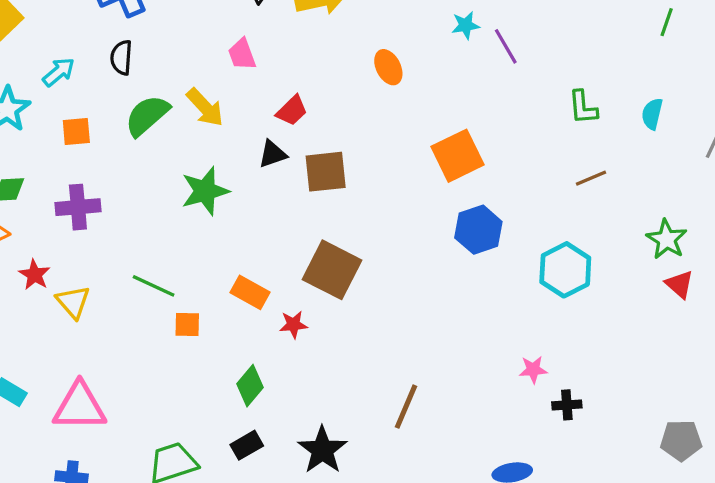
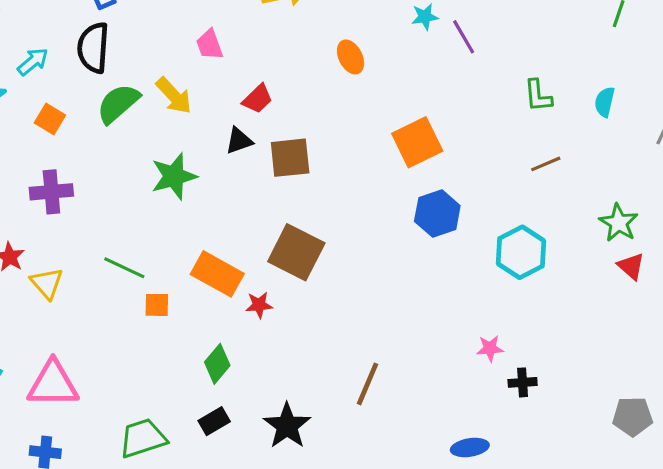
black semicircle: (121, 58) -> (93, 48), size x1.5
orange square: (76, 132) -> (50, 119), turned 36
orange rectangle: (250, 292) -> (217, 274), size x1.4

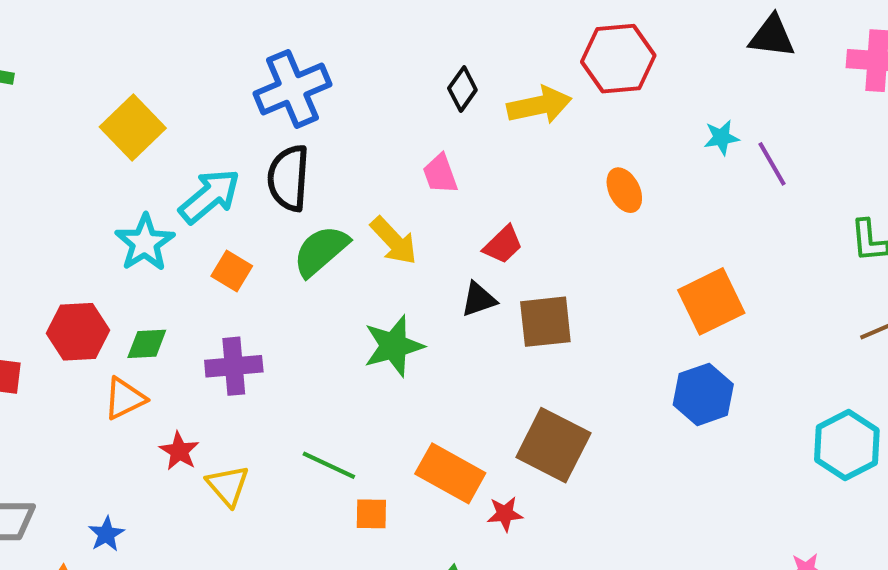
cyan arrow: (33, 62) -> (210, 196), size x1.5
blue hexagon: (437, 214) -> (703, 394), moved

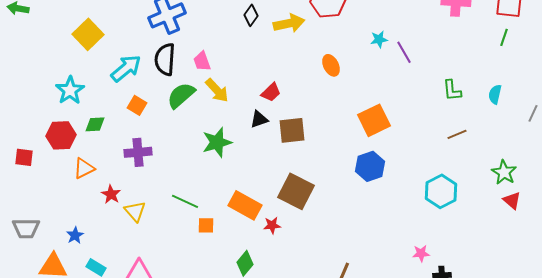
pink trapezoid: (440, 174) -> (202, 61), moved
cyan star: (145, 243) -> (70, 90), moved
green diamond: (147, 344) -> (95, 124), moved

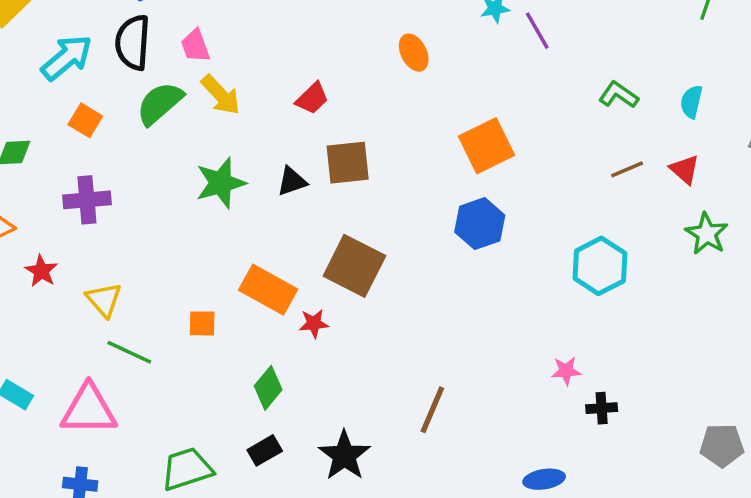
green L-shape: (452, 90) -> (619, 95), turned 130
black triangle: (259, 119) -> (292, 181), moved
red triangle: (512, 200) -> (685, 169), moved
green line: (185, 201) -> (129, 352), moved
yellow triangle: (135, 211) -> (104, 300), moved

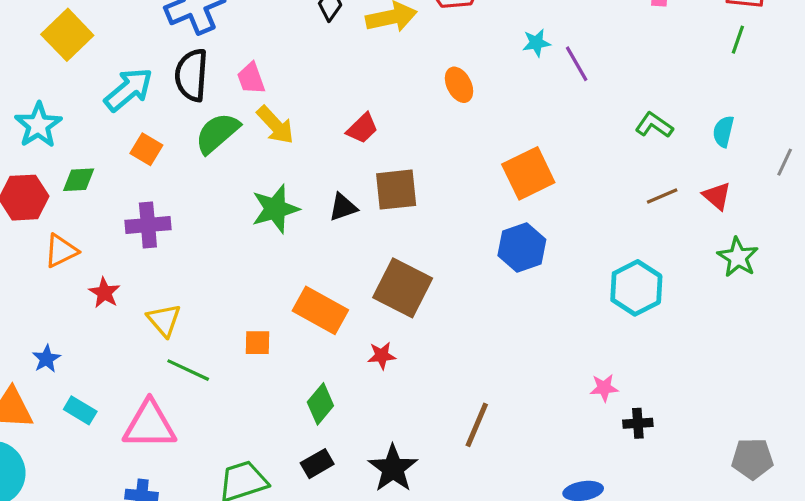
red star: (314, 323) -> (382, 356), moved

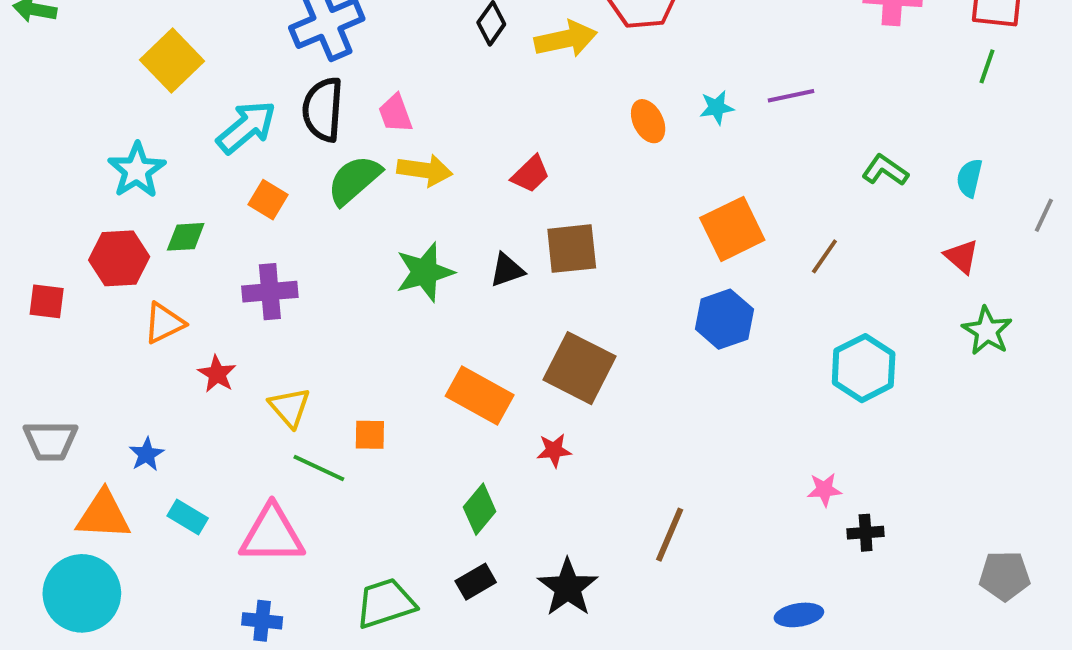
cyan star: (536, 43) -> (717, 108), moved
purple line: (577, 64) -> (791, 96), turned -72
yellow arrow: (275, 125) -> (425, 170), turned -39
brown line: (662, 196) -> (824, 256), moved, turned -32
orange square: (258, 343) -> (370, 435), moved

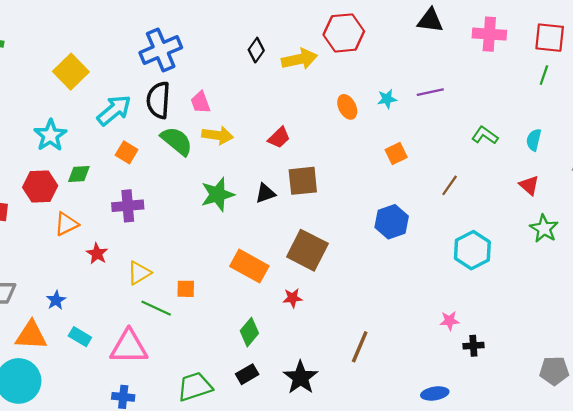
green semicircle: (354, 180) -> (177, 141), turned 80
orange square: (732, 229) -> (396, 154), moved, size x0.6
yellow triangle: (290, 407) -> (139, 273), turned 40

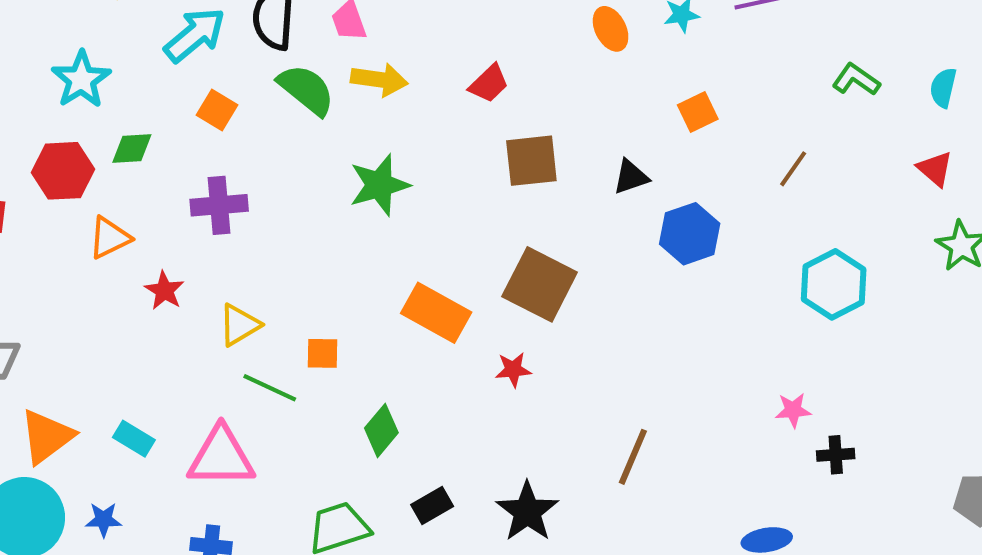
black triangle: (265, 193) -> (631, 177), moved
blue star: (56, 300) -> (103, 520), moved, turned 30
green diamond: (249, 332) -> (381, 430), moved
orange triangle: (31, 335) -> (47, 437), turned -40

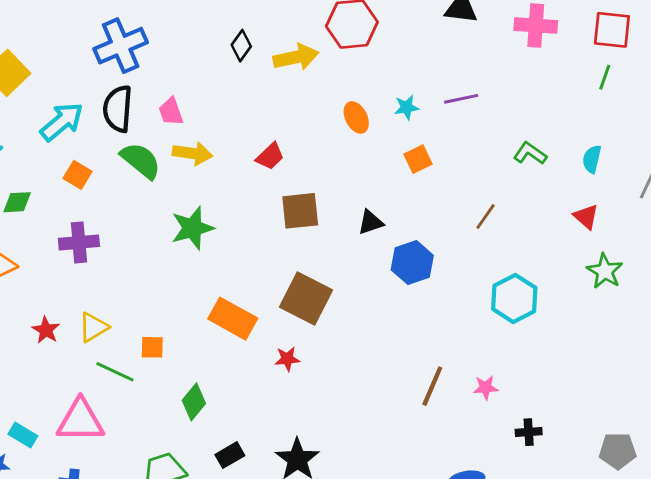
orange square: (698, 112) -> (418, 159), moved
red star: (164, 290) -> (46, 330), moved
cyan rectangle: (134, 439) -> (23, 435), moved
black cross: (836, 455) -> (529, 432), moved
brown line: (633, 457) -> (432, 386), moved

